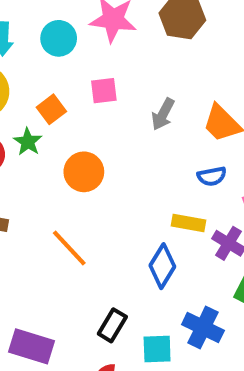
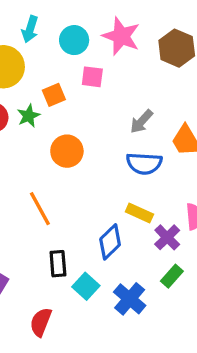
pink square: (104, 91) -> (92, 77), moved
blue semicircle: (212, 176) -> (144, 163), moved, size x1.5
black rectangle: (112, 325) -> (58, 264), moved, turned -50
cyan square: (157, 349) -> (86, 286), moved, turned 30

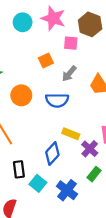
pink square: (92, 77) -> (71, 43), moved
orange square: (54, 95) -> (46, 60), moved
blue semicircle: (144, 163) -> (57, 100), moved

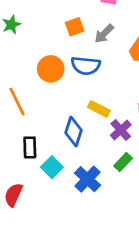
orange square: (46, 60) -> (75, 27), moved
orange circle: (21, 95) -> (51, 69), moved
blue diamond: (52, 154) -> (74, 132), turned -30

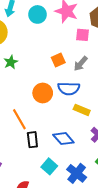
yellow rectangle: (99, 109) -> (82, 110), moved
blue diamond: (74, 132) -> (63, 139), turned -55
black rectangle: (30, 147) -> (32, 140), moved

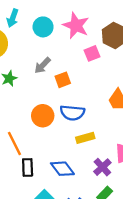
pink square: (82, 35) -> (92, 53), turned -32
gray arrow: (81, 64) -> (42, 65), moved
yellow rectangle: (82, 110) -> (85, 138), turned -42

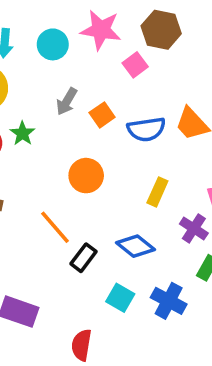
blue semicircle: (72, 113) -> (146, 129), moved
yellow rectangle: (85, 138) -> (157, 192), turned -36
black rectangle: (28, 167) -> (83, 258), turned 54

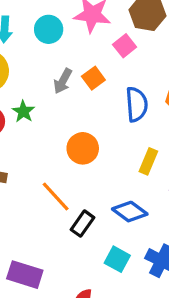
orange square: (102, 115) -> (93, 78), moved
blue semicircle: (146, 129) -> (137, 104), turned -84

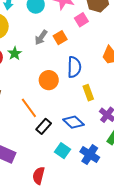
blue semicircle: (137, 104) -> (74, 67), moved
yellow rectangle: (148, 161) -> (88, 93), turned -49

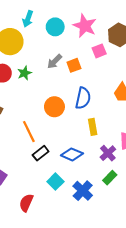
blue diamond: (73, 122) -> (72, 154), turned -30

